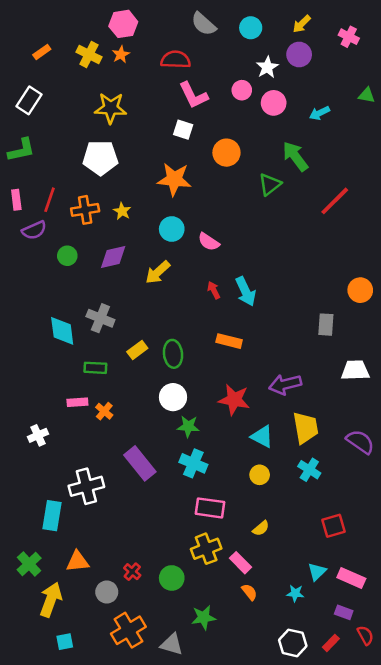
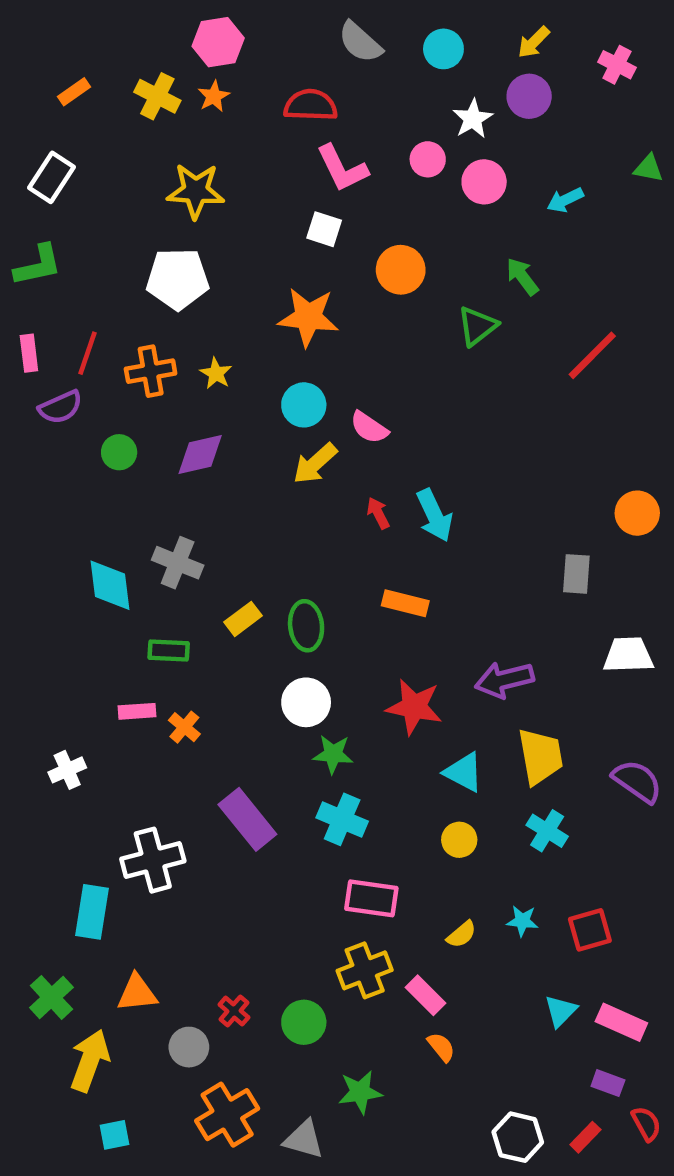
green arrow: (295, 156) -> (522, 277), size x0.7
yellow arrow: (158, 272) -> (315, 463), moved
cyan star: (295, 593) -> (522, 921), moved

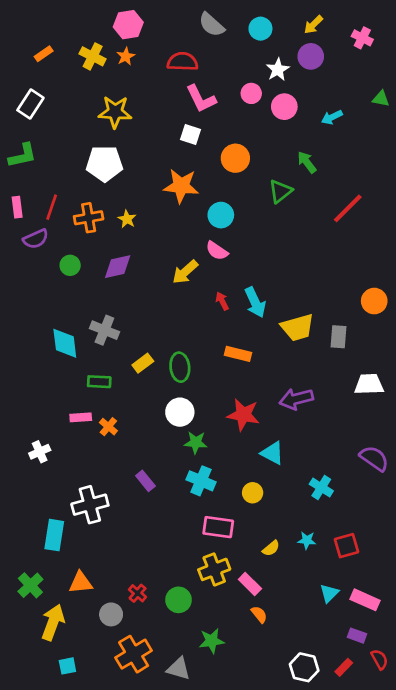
cyan circle: (304, 405) -> (221, 215), moved
yellow trapezoid: (540, 756) -> (298, 327), moved, turned 84
purple rectangle: (247, 819) -> (145, 481), size x0.6
yellow circle: (459, 840) -> (253, 493), moved

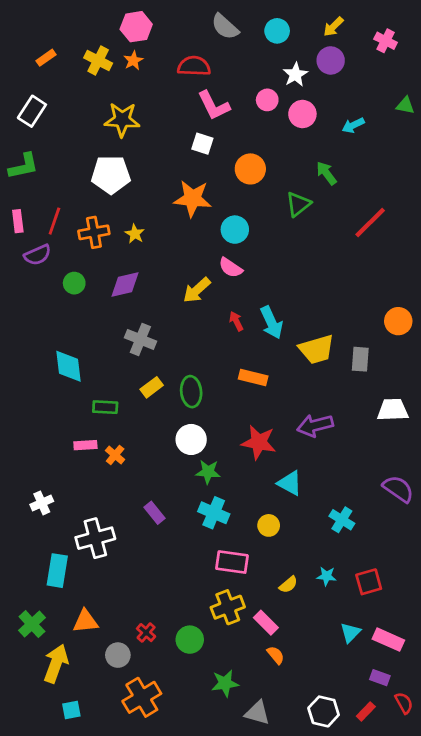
gray cross: (104, 330) -> (140, 339), moved
white cross: (40, 452) -> (42, 503), moved
gray triangle: (179, 669) -> (257, 713), moved

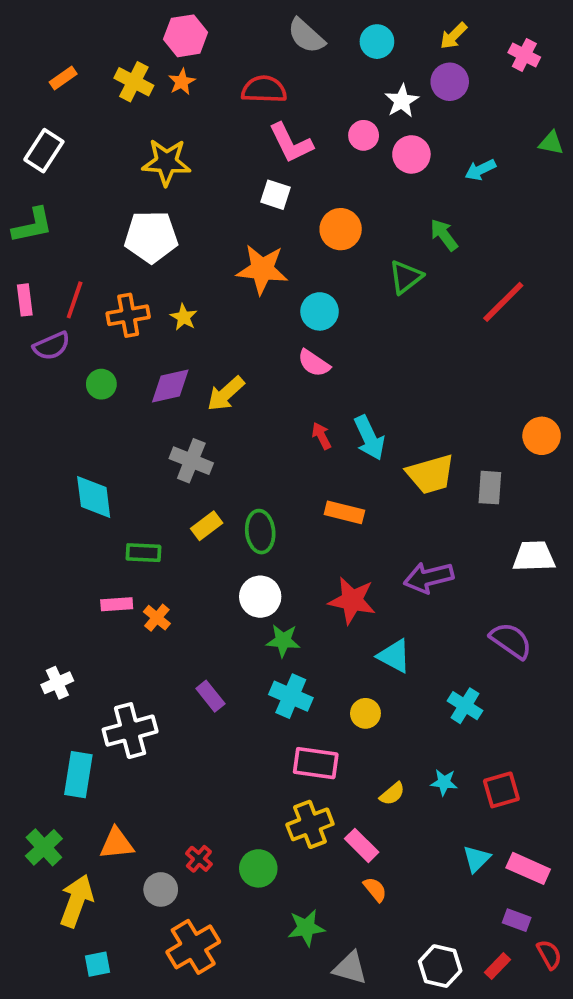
yellow arrow: (197, 290) -> (226, 394), moved
purple semicircle: (398, 489) -> (511, 641), moved

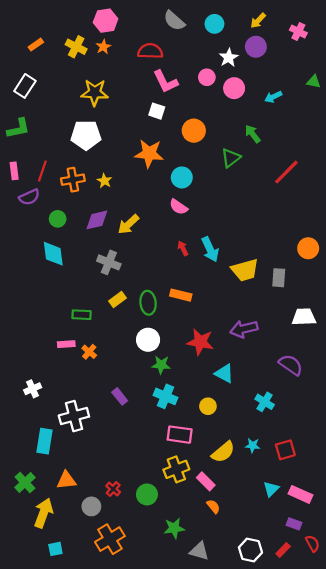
cyan diamond: (94, 497) -> (53, 254), moved
orange rectangle: (344, 512) -> (181, 295), moved
yellow semicircle: (392, 794) -> (223, 452), size x1.6

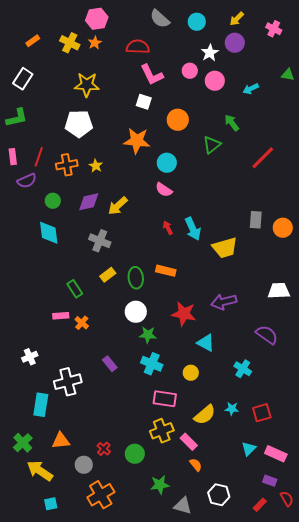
gray rectangle: (279, 278) -> (256, 220), moved
green rectangle: (82, 315) -> (75, 289), turned 54
yellow arrow: (43, 513) -> (40, 471), turned -76
white hexagon: (250, 550) -> (219, 495), moved

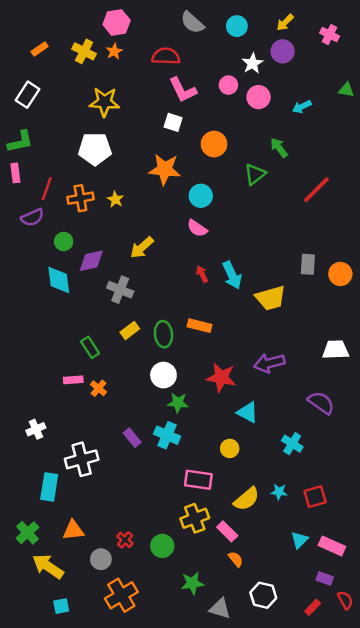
pink rectangle: (13, 157) -> (15, 173), moved
purple diamond: (89, 202) -> (91, 261), moved
cyan cross: (152, 364) -> (167, 435), moved

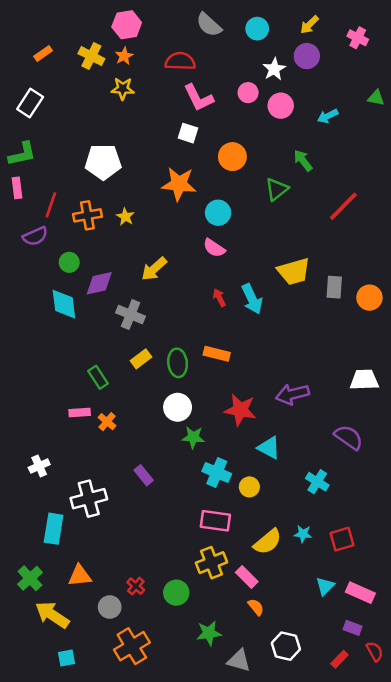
yellow star: (105, 102) -> (123, 89), moved, size x0.7
yellow trapezoid: (271, 298) -> (294, 271), moved
cyan cross: (167, 435) -> (217, 473), moved

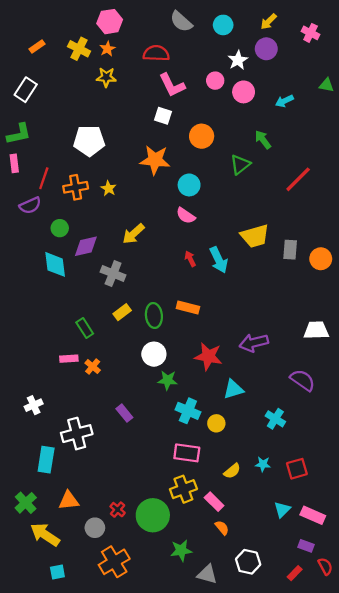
cyan triangle: (269, 448) -> (233, 389), turned -45
yellow semicircle: (268, 542) -> (232, 471), size x0.7
green circle: (176, 593) -> (153, 515), size x1.5

